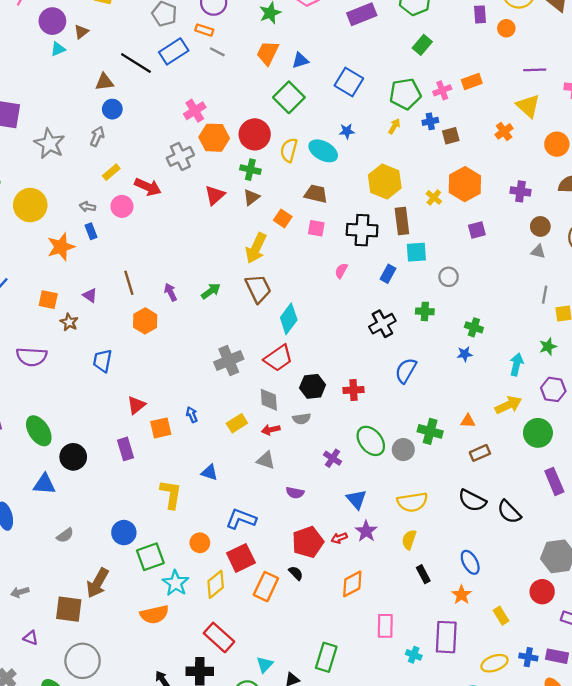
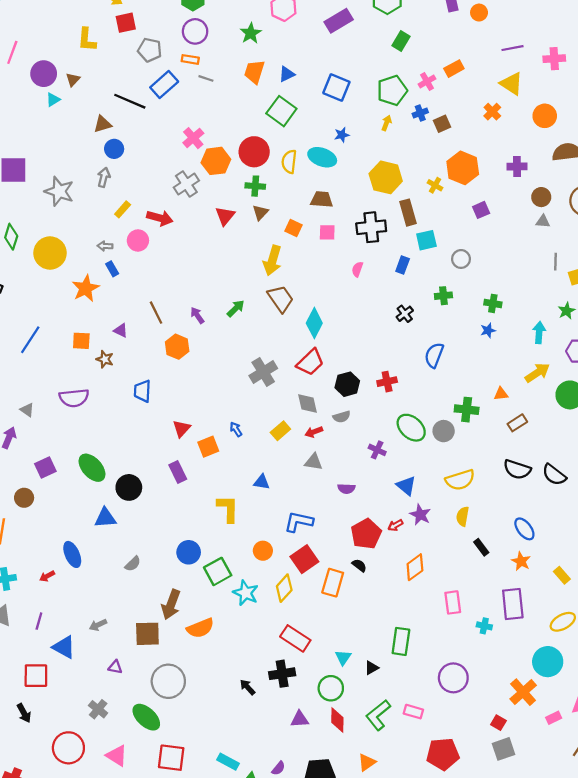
black cross: (382, 324) -> (405, 314), size x0.7
orange semicircle: (154, 614) -> (200, 628), moved

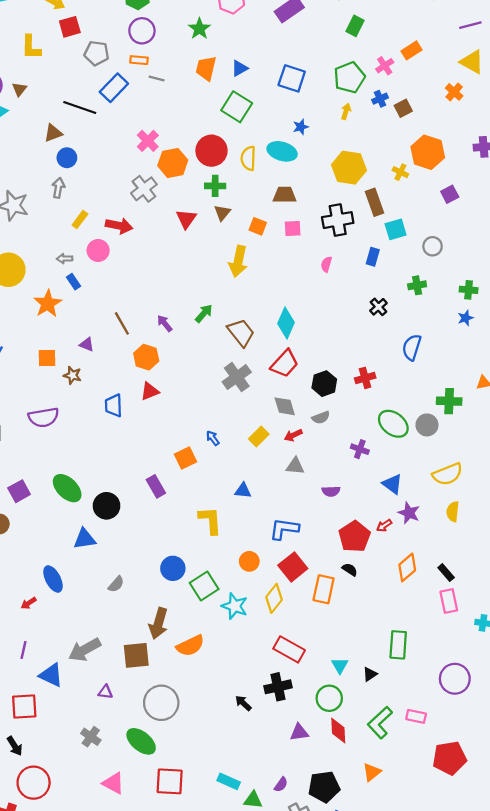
brown trapezoid: (281, 299) -> (241, 333), moved
red triangle: (182, 428) -> (150, 391), moved, turned 30
black rectangle: (481, 547) -> (446, 573), moved
gray arrow: (98, 625) -> (85, 650), size x1.8
red circle: (68, 748) -> (34, 783), moved

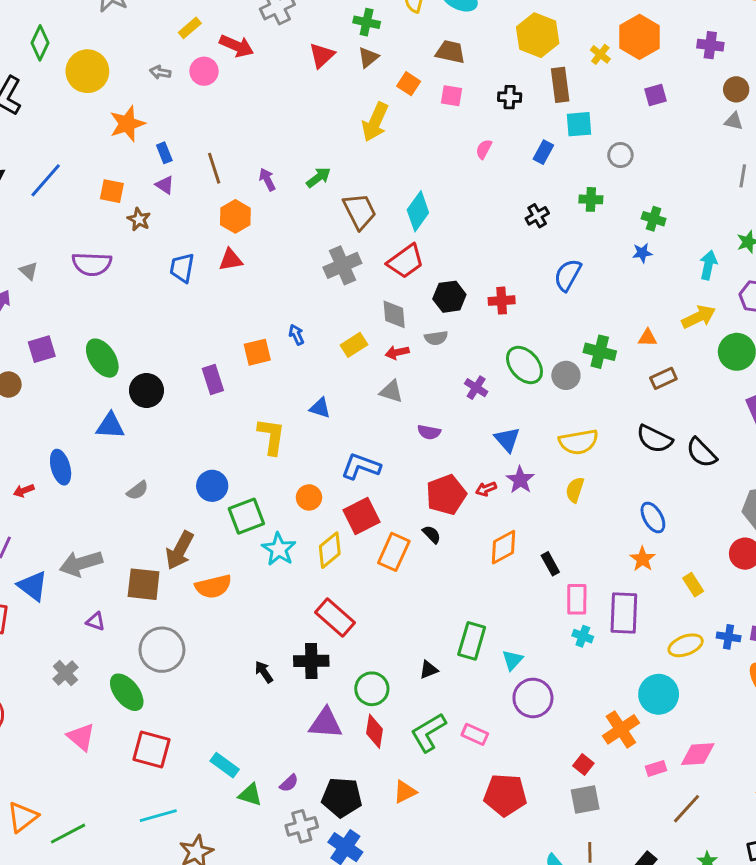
black cross: (338, 220) -> (510, 97), size x0.6
blue rectangle: (73, 282) -> (164, 153), moved
pink rectangle: (449, 601) -> (577, 599), moved
cyan triangle: (340, 666) -> (512, 660), moved
purple triangle: (299, 732) -> (326, 723), size x1.4

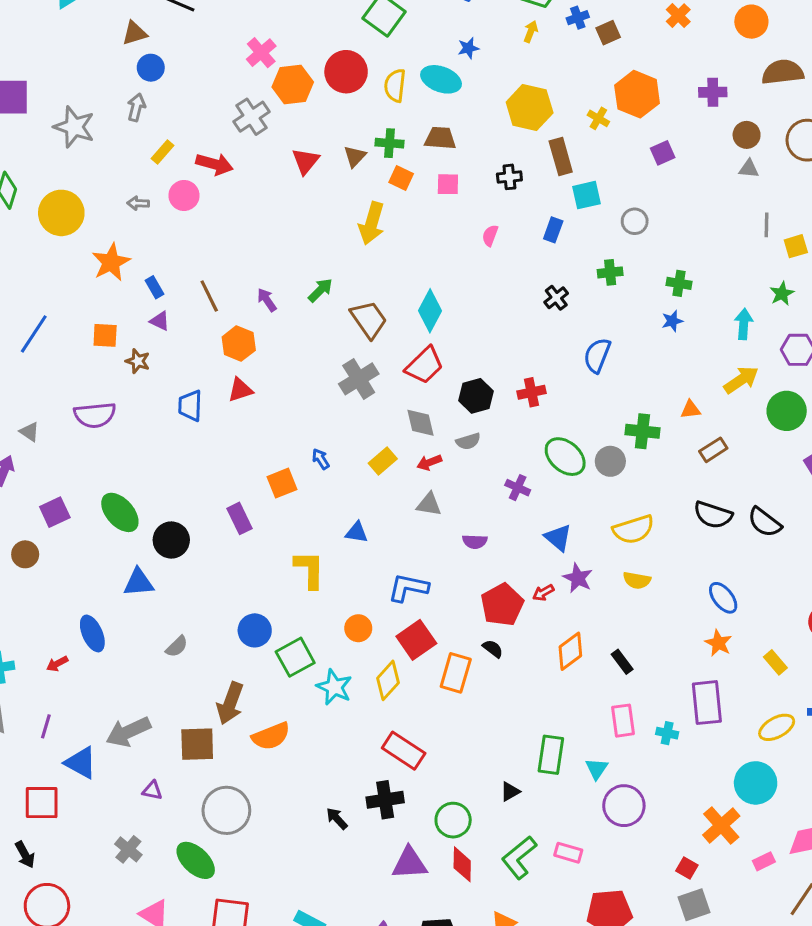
green cross: (367, 22) -> (390, 143), moved
yellow semicircle: (575, 490) -> (637, 580), turned -90
pink rectangle: (577, 599) -> (623, 721), moved

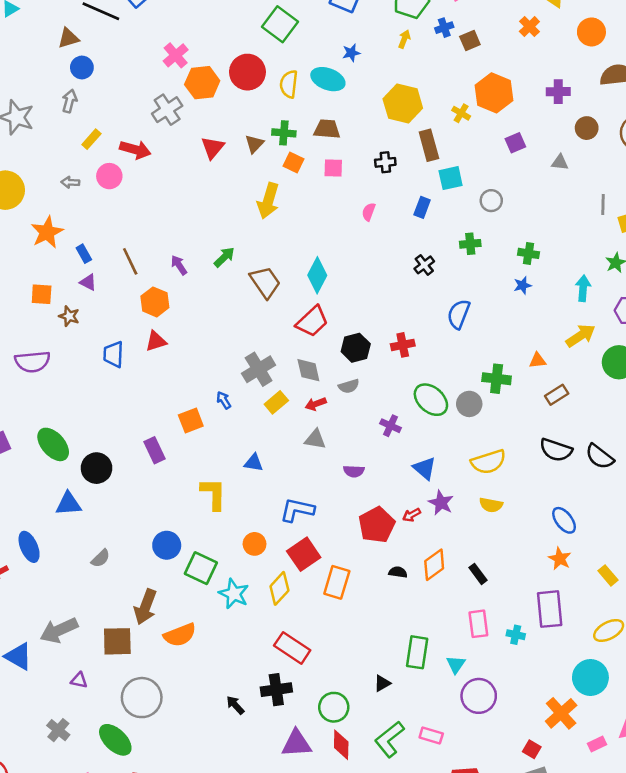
gray triangle: (749, 169) -> (560, 162), moved
gray cross: (359, 379) -> (259, 369), moved
black semicircle: (493, 649) -> (398, 572), moved, turned -30
green square: (295, 657) -> (201, 568), turned -36

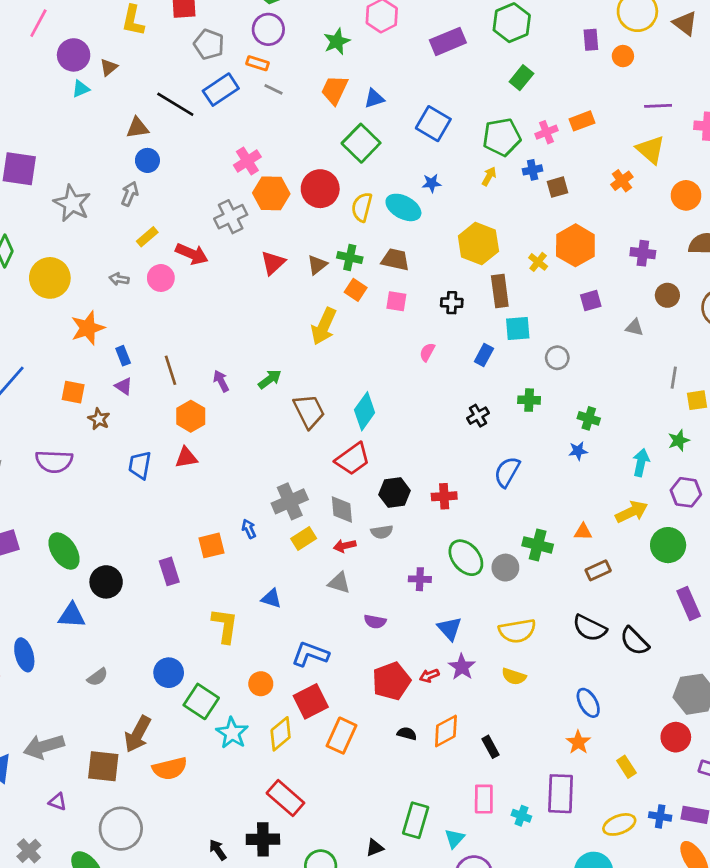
purple cross: (390, 426) -> (420, 579), turned -30

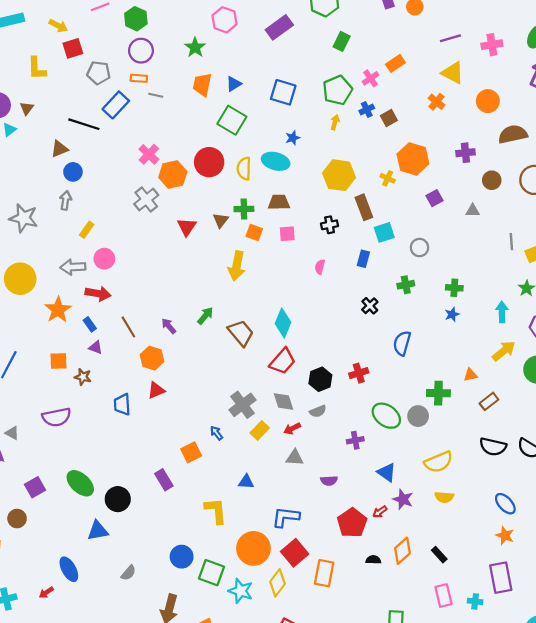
red arrow: (192, 254) -> (98, 294), moved
gray arrow: (119, 279) -> (73, 267), size x1.6
orange circle: (261, 684) -> (253, 548), size x1.8

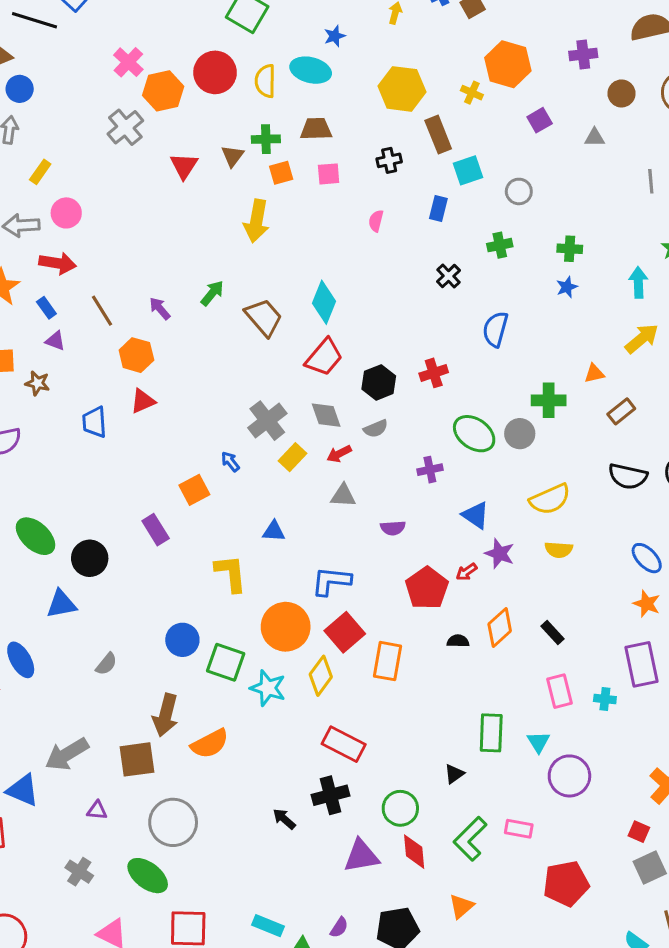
orange square: (254, 232) -> (281, 173), turned -35

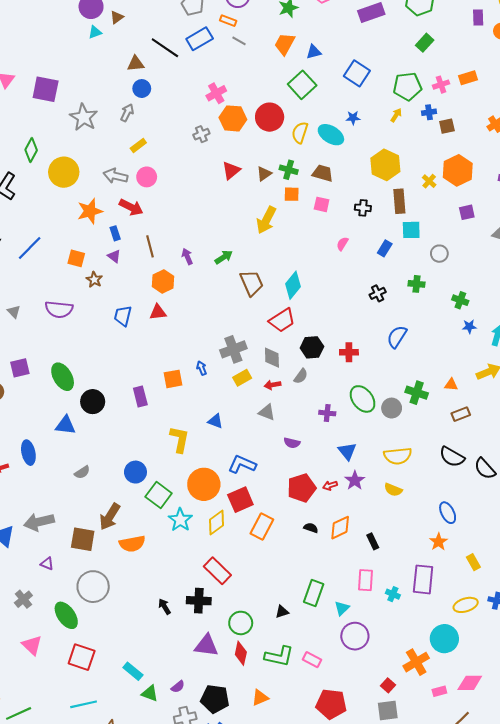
gray cross: (125, 127) -> (201, 134), size x0.7
blue star: (567, 287) -> (469, 327), moved
gray semicircle: (376, 429) -> (301, 376), turned -49
green L-shape: (470, 839) -> (279, 656), turned -140

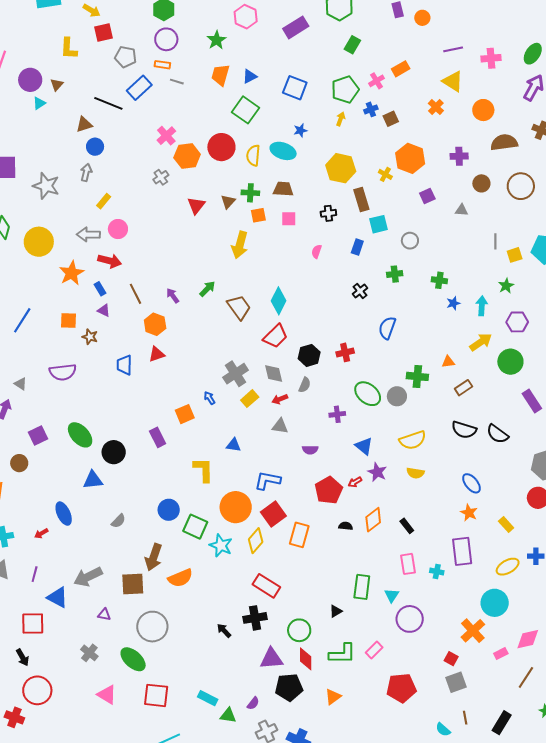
pink rectangle: (312, 660) -> (374, 650), turned -60
black pentagon: (215, 699) -> (289, 687), moved

